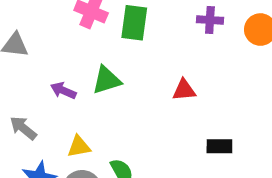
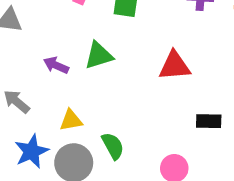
red triangle: (184, 90) -> (174, 66), size x1.4

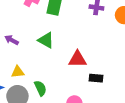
green triangle: (99, 55) -> (46, 40), moved, turned 42
red triangle: (174, 66) -> (77, 59), moved

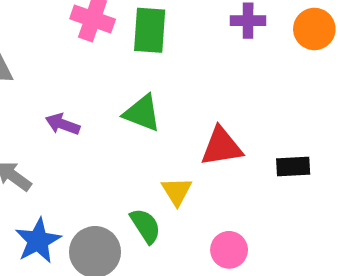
yellow triangle: (18, 72) -> (177, 191), moved, turned -48
black rectangle: (96, 78) -> (293, 167), moved

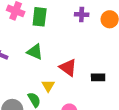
red triangle: (221, 147) -> (68, 68), turned 42

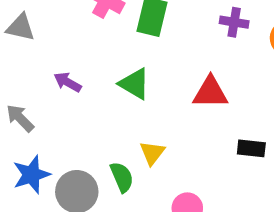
red triangle: (68, 68) -> (210, 92), moved, turned -42

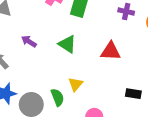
black rectangle: (251, 148) -> (133, 94), moved

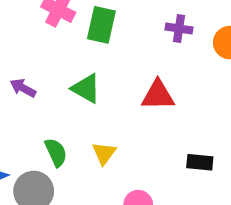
green semicircle: (58, 97) -> (56, 152), moved

